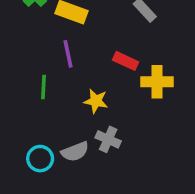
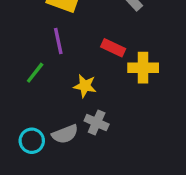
green line: (44, 87) -> (35, 73), turned 35

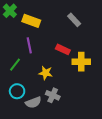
cyan circle: (32, 141) -> (17, 91), moved

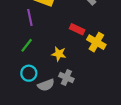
purple line: (29, 45) -> (30, 17), moved
yellow cross: (81, 62) -> (96, 42), turned 30

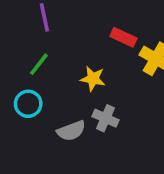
cyan circle: (29, 73) -> (28, 104), moved

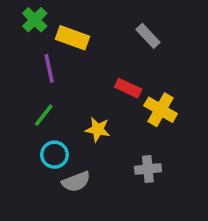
cyan circle: (28, 104) -> (54, 155), moved
gray cross: (105, 118) -> (148, 169), moved, turned -30

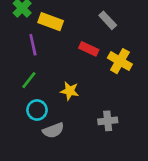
red rectangle: (128, 88) -> (89, 49), moved
yellow cross: (161, 110) -> (120, 61), moved

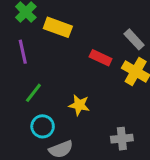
gray rectangle: (108, 20) -> (134, 39), moved
purple line: (33, 45) -> (23, 52), moved

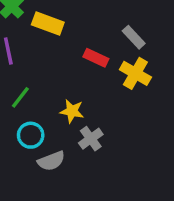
gray cross: (122, 139) -> (91, 139), moved, turned -30

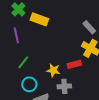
red rectangle: (96, 58) -> (74, 64), moved, turned -40
gray cross: (91, 139) -> (64, 86), turned 32

